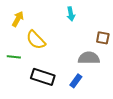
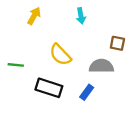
yellow arrow: (18, 19) -> (34, 16), moved
yellow semicircle: (36, 40) -> (60, 55), moved

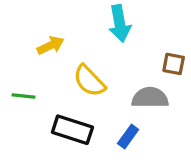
yellow arrow: (34, 16) -> (51, 45), moved, turned 36
cyan arrow: (81, 16) -> (120, 23), size x1.5

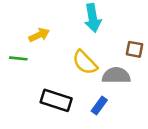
yellow semicircle: (89, 81) -> (85, 62), moved
green line: (24, 96) -> (18, 58), moved

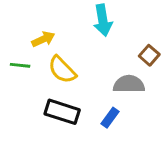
brown square: (134, 49) -> (149, 55), turned 30
yellow semicircle: (85, 62) -> (62, 70), moved

